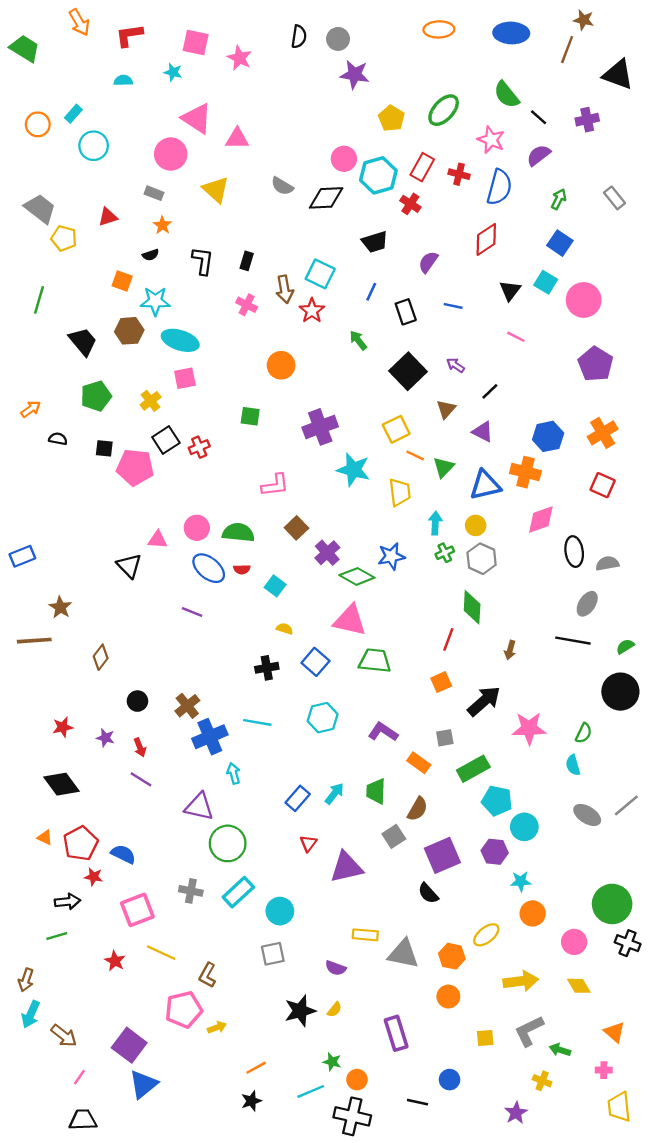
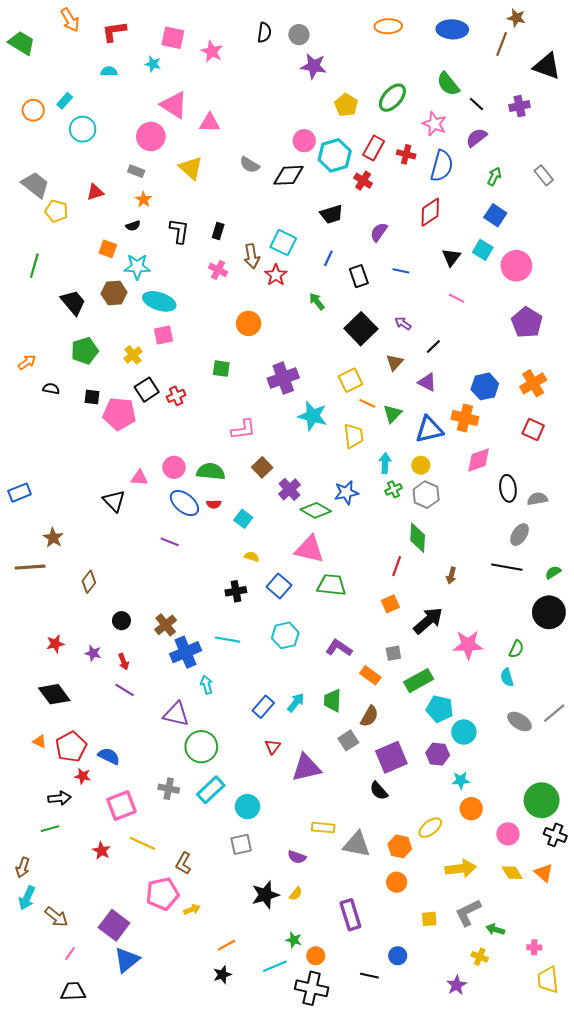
orange triangle: (614, 1032) -> (544, 873), moved

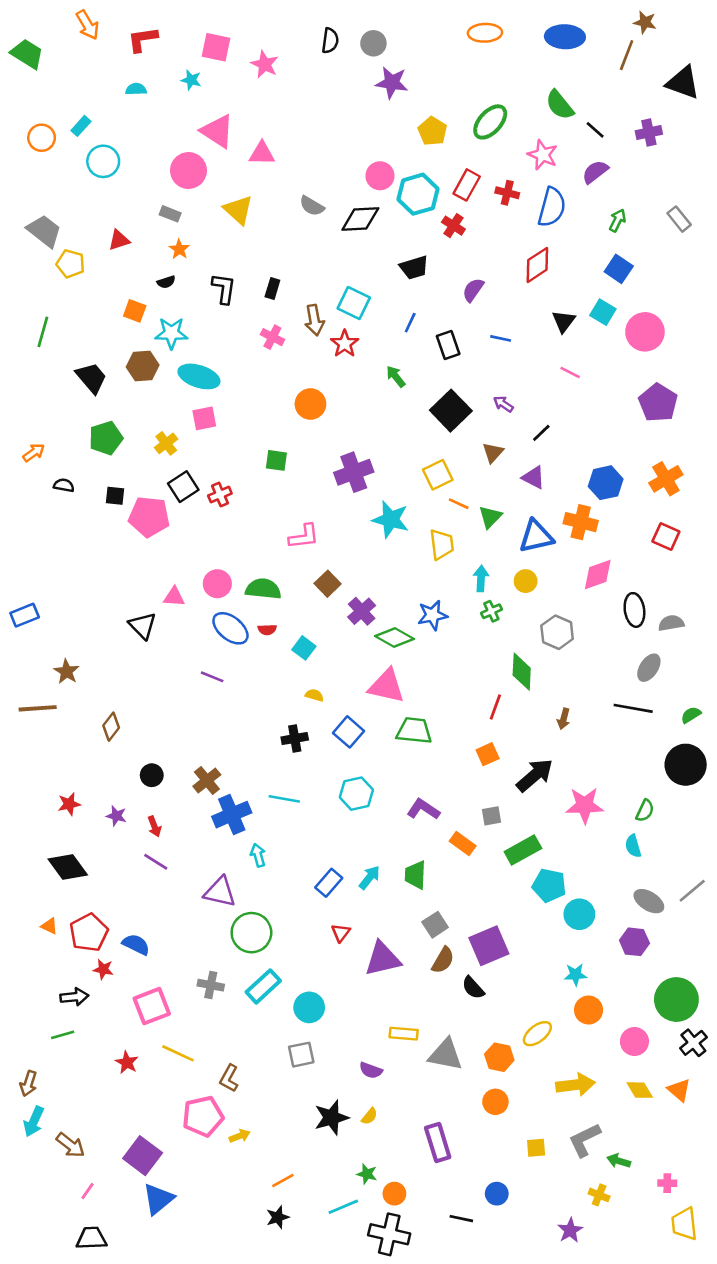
gray hexagon: (426, 495) -> (557, 632), moved
brown semicircle: (369, 716) -> (443, 960), moved
purple hexagon: (438, 754) -> (634, 942), moved
black cross: (555, 835) -> (693, 1043), turned 30

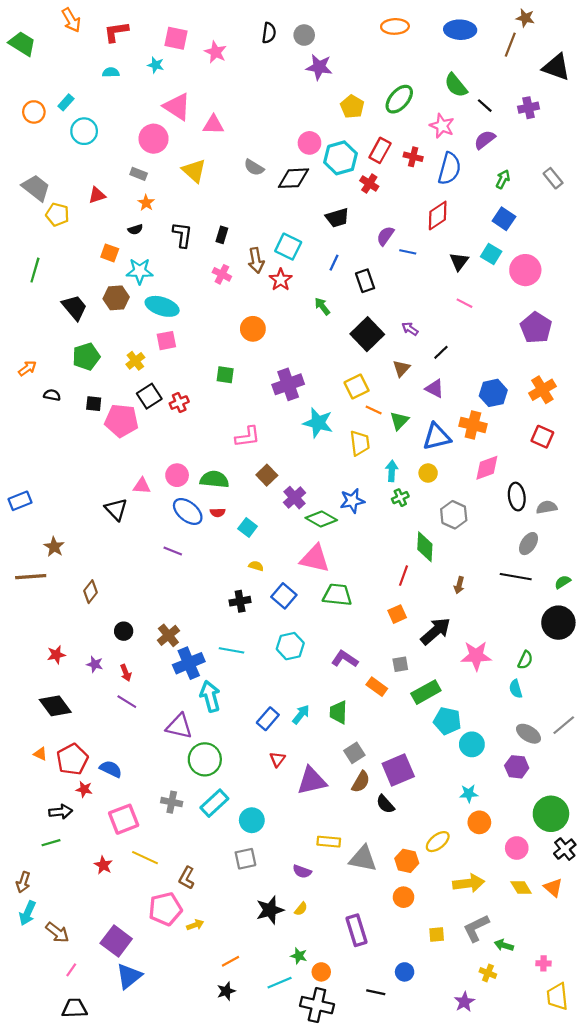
blue line: (501, 338) -> (408, 252), moved
cyan arrow: (258, 855) -> (210, 696), size x1.6

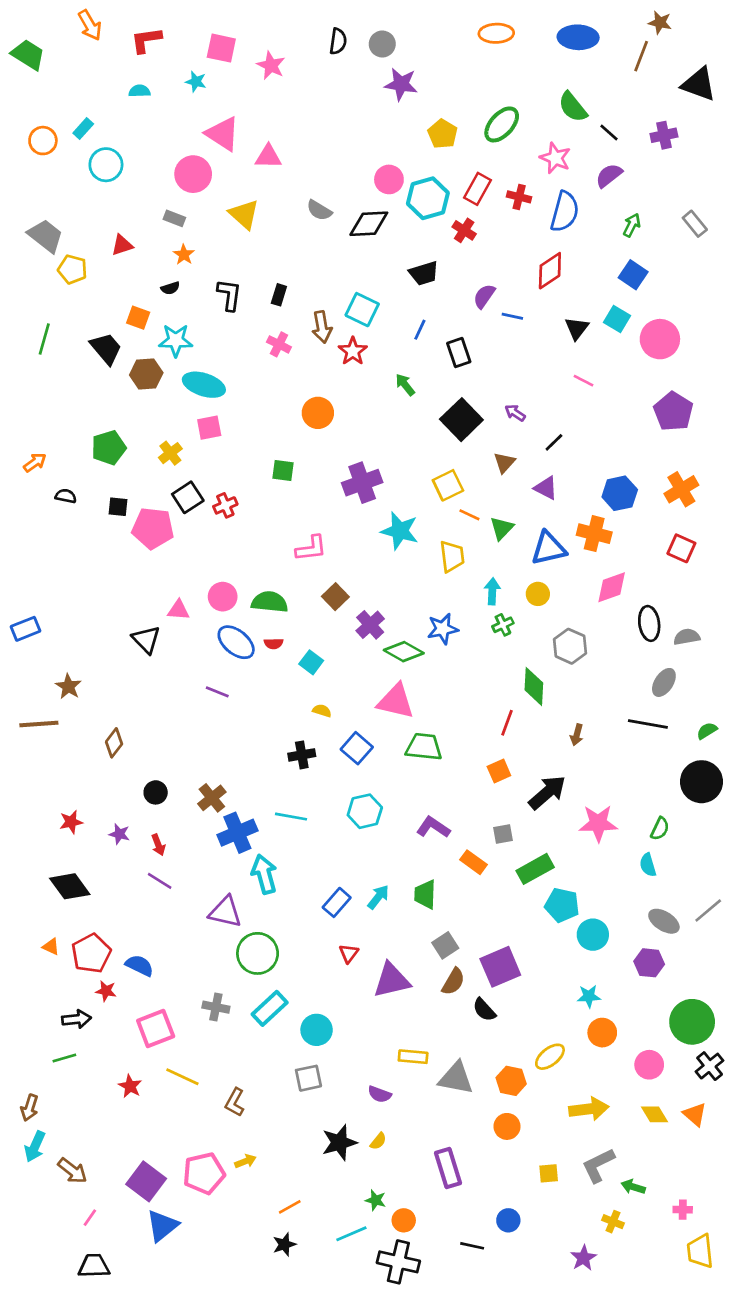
black trapezoid: (74, 307) -> (106, 348), moved
pink pentagon: (165, 909) -> (204, 1173), moved

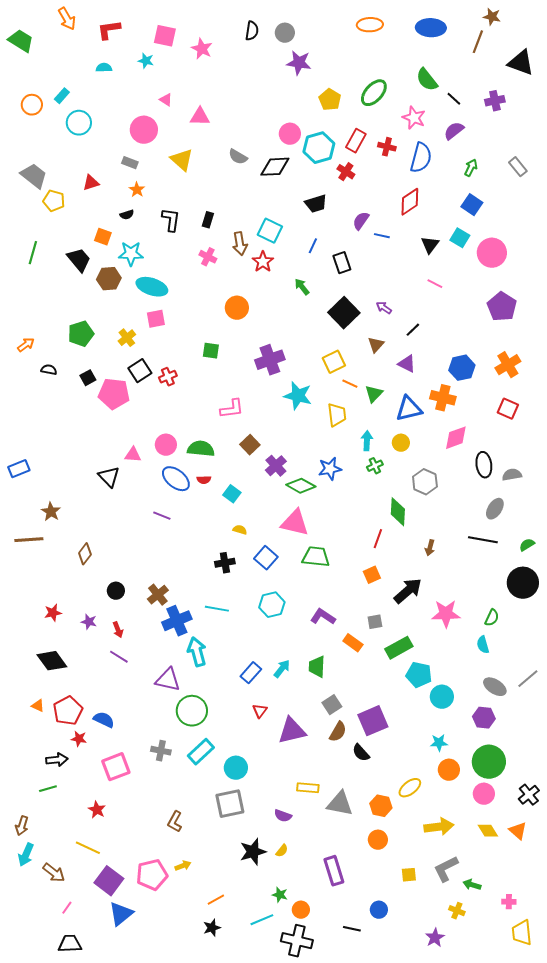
pink triangle: (223, 134) -> (166, 100), size x0.5
black square: (118, 507) -> (88, 378), turned -35
green circle: (692, 1022) -> (489, 762), moved
yellow line: (182, 1077) -> (88, 848), moved
gray square: (308, 1078) -> (230, 804), size x1.4

